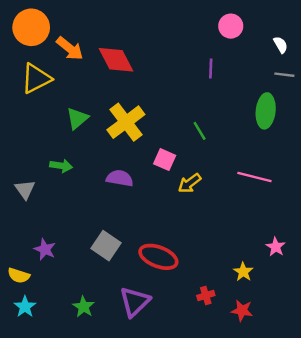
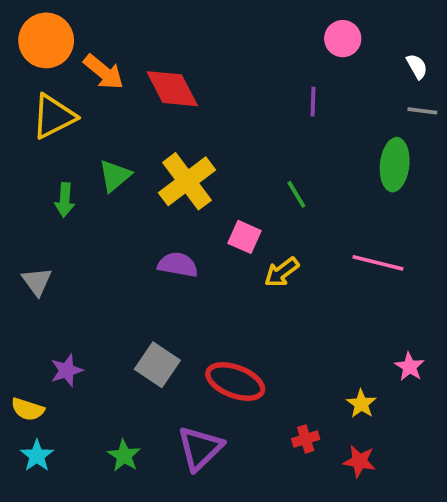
green arrow: (61, 166) -> (65, 200), moved, turned 85
purple star: (45, 249) -> (67, 370), turned 30

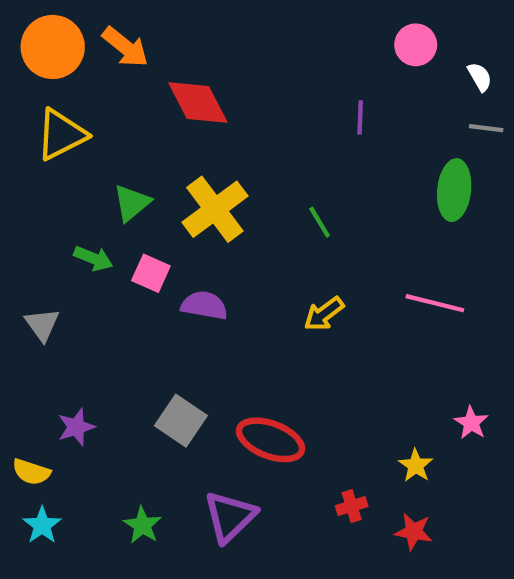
pink circle: (343, 39) -> (416, 45), moved
orange arrow: (104, 72) -> (125, 47), moved
green line: (296, 194) -> (320, 222), moved
green arrow: (65, 200) -> (93, 258), moved, turned -72
pink square: (244, 237) -> (151, 273), moved

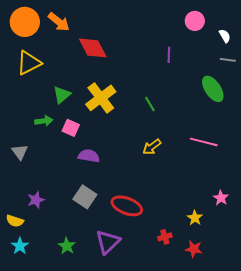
green ellipse: (454, 190) -> (213, 89), turned -40
green arrow: (93, 258) -> (44, 121), turned -30
purple semicircle: (204, 305) -> (89, 156), moved

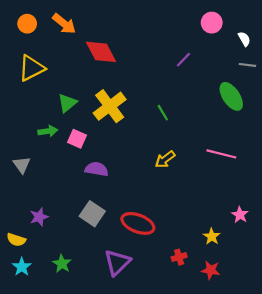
orange circle: (25, 22) -> (27, 24), size x0.6
purple line: (169, 55) -> (183, 60), turned 42
green star: (67, 246) -> (62, 264), moved

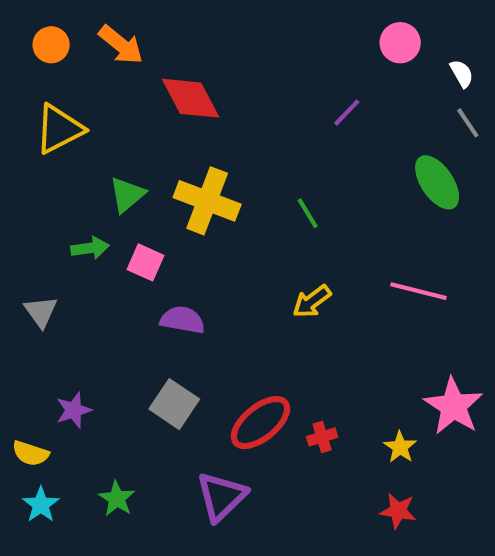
gray line: (247, 65) -> (468, 123), turned 49
yellow cross: (110, 106) -> (207, 201), turned -32
pink star: (240, 215) -> (453, 406), size x1.8
red ellipse: (138, 223) -> (260, 423), turned -60
red cross: (179, 257) -> (322, 437), moved

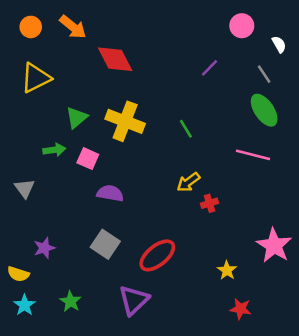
gray line: (468, 123) -> (264, 74), moved
pink line: (419, 291) -> (253, 155), moved
red cross: (322, 437) -> (209, 203), moved
yellow star: (400, 447) -> (227, 270), moved

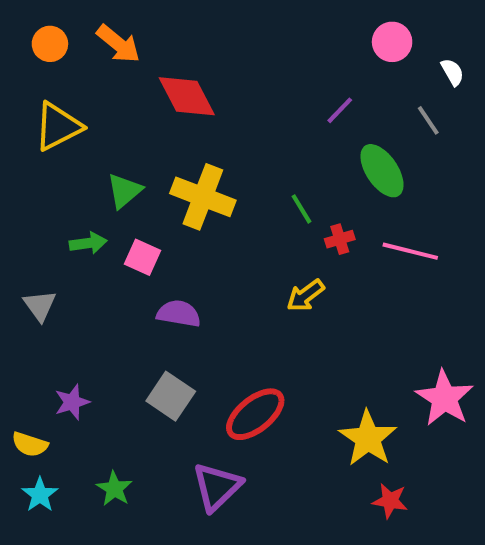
green ellipse: (264, 110) -> (382, 171), moved
red cross: (209, 203) -> (340, 239), moved
yellow star: (227, 270) -> (368, 438), size x1.8

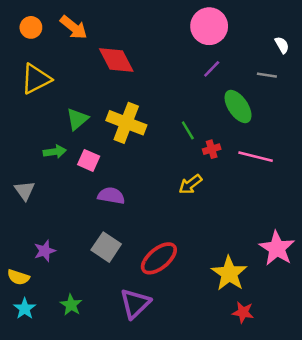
pink circle: (392, 42) -> (209, 26), moved, size x1.5
gray line: (428, 120) -> (267, 75), turned -48

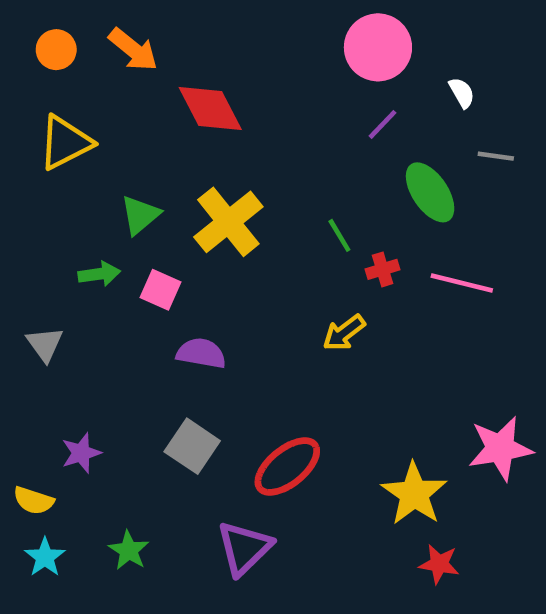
white semicircle: (282, 45) -> (462, 93), moved
gray line: (267, 75) -> (496, 156), moved
yellow cross: (126, 123) -> (228, 222), turned 30
pink star: (277, 248) -> (500, 448), turned 30

